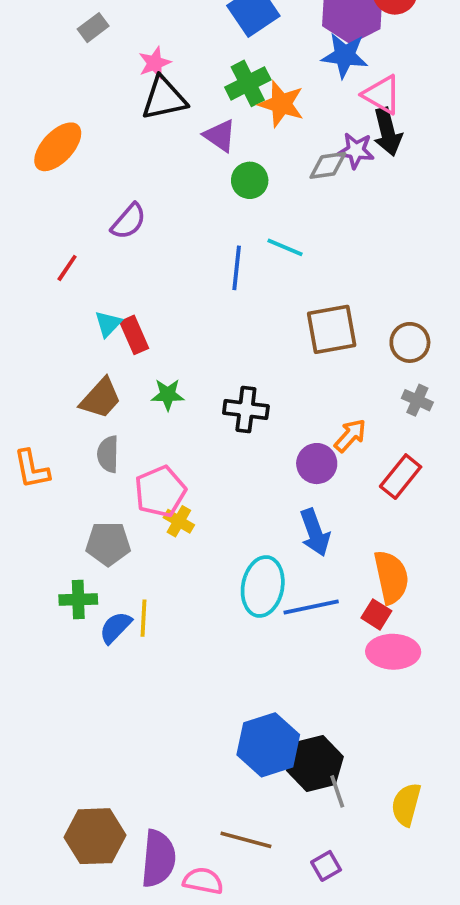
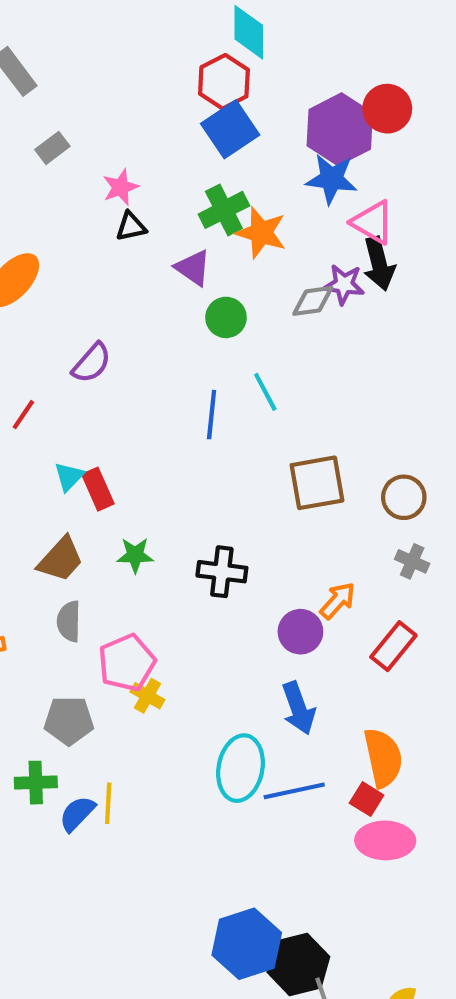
black triangle: (164, 98) -> (131, 226), size x0.6
cyan line: (285, 247) -> (265, 392), turned 39

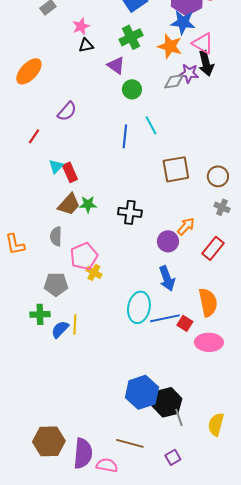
orange star: (261, 233) -> (170, 46), moved
brown trapezoid: (61, 559) -> (69, 204), moved
red square: (367, 799) -> (185, 323), moved

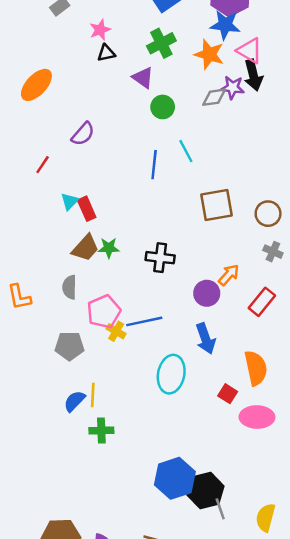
green cross: (40, 314) -> (101, 430), moved
blue line: (165, 318) -> (144, 321), moved

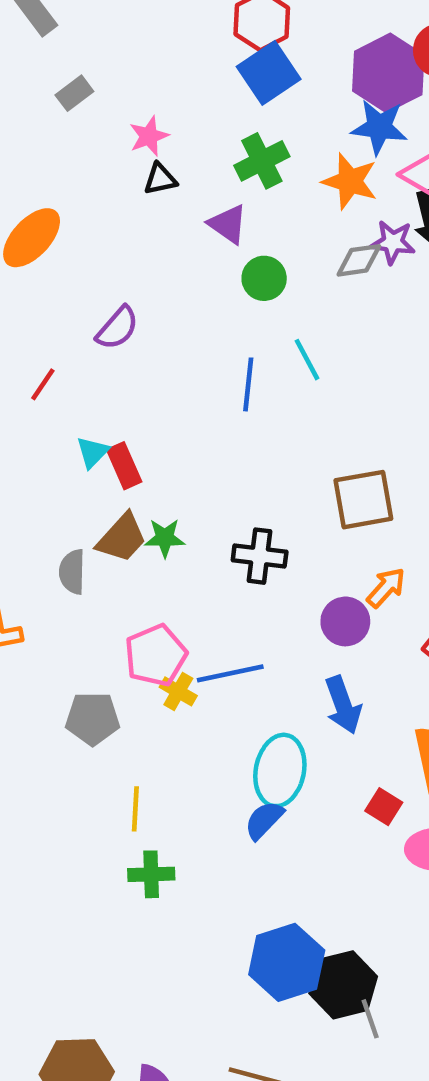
brown square: (217, 205) -> (363, 500), moved
gray semicircle: (69, 287) -> (72, 572), moved
blue semicircle: (74, 401) -> (264, 820), moved

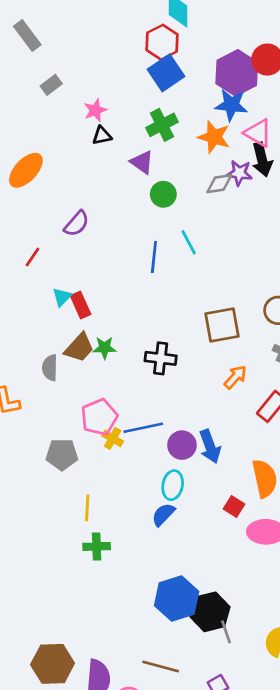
purple circle: (345, 621) -> (182, 445), moved
cyan ellipse: (280, 770) -> (173, 485), size x0.7

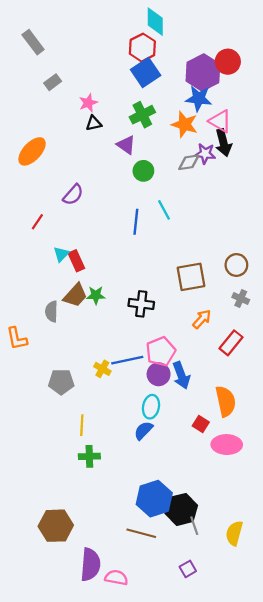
pink pentagon: (99, 417) -> (161, 352), moved
brown hexagon: (53, 664) -> (56, 526), moved
brown line: (161, 667) -> (141, 533), moved

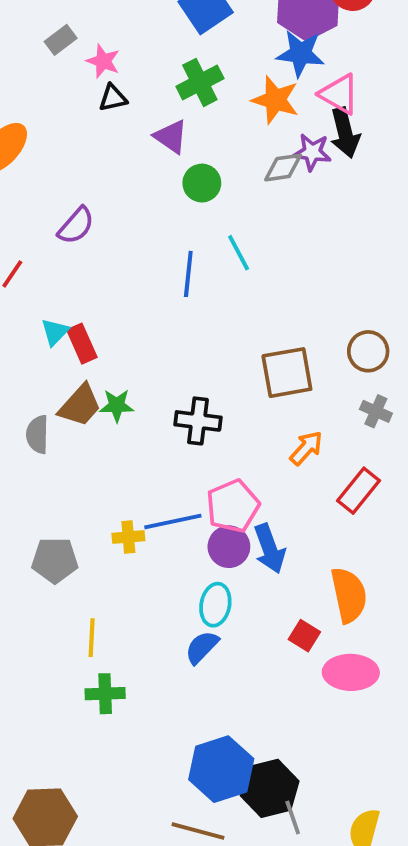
gray rectangle: (53, 82) -> (61, 40), moved
pink star: (88, 103) -> (103, 61), turned -30
yellow cross: (102, 369) -> (128, 537), turned -35

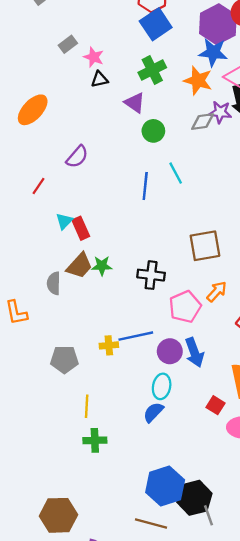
pink pentagon: (233, 506) -> (185, 307), moved

